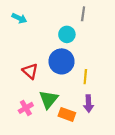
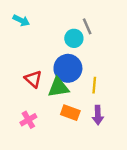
gray line: (83, 14) -> (87, 26), moved, turned -32
green triangle: (49, 99) -> (58, 87), moved, turned 42
orange rectangle: (67, 114) -> (70, 113), moved

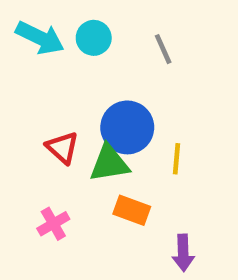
cyan arrow: (21, 20) -> (40, 38), size x1.5
cyan circle: (74, 38) -> (94, 38), moved
purple arrow: (98, 115) -> (183, 253), moved

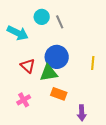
cyan arrow: (40, 38) -> (18, 33), moved
gray line: (163, 49) -> (60, 22), moved
yellow line: (177, 159) -> (93, 63), moved

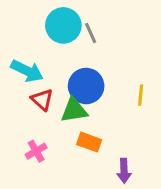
cyan circle: (42, 17) -> (63, 25), size x1.5
cyan arrow: (18, 33) -> (27, 71), moved

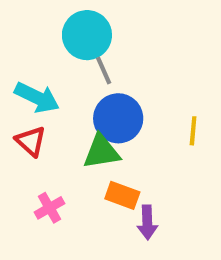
gray line: (91, 33) -> (104, 70), moved
red triangle: (42, 100) -> (31, 141), moved
purple arrow: (124, 171) -> (147, 222), moved

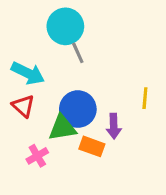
blue circle: (118, 118) -> (78, 109), moved
green triangle: (102, 152) -> (62, 128), moved
purple arrow: (147, 222) -> (114, 126), moved

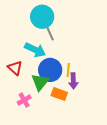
cyan arrow: (28, 73) -> (35, 50), moved
yellow line: (145, 98) -> (68, 70), moved
green triangle: (62, 128) -> (40, 82), turned -42

